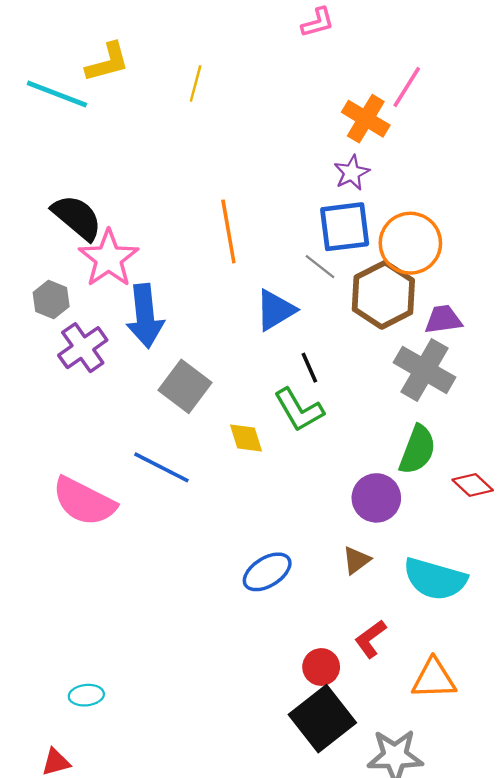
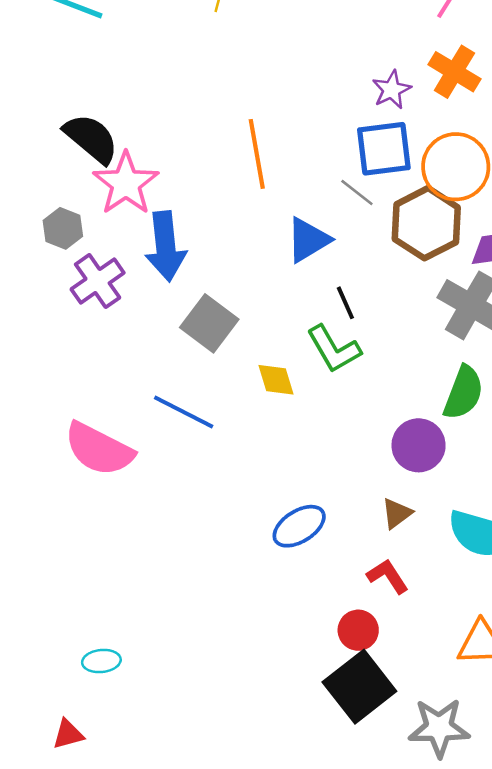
orange cross: (366, 119) -> (454, 72), moved
red L-shape: (370, 639) -> (388, 576), moved, turned 93

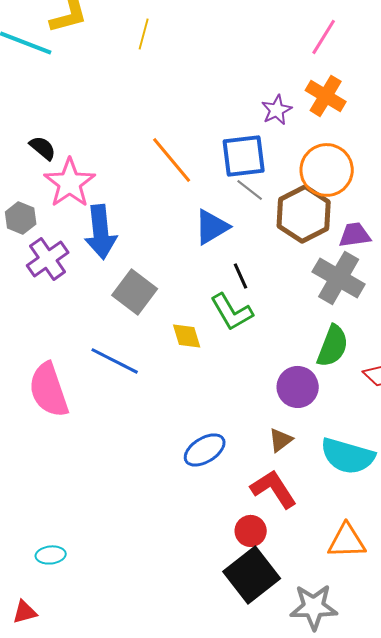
black semicircle: (91, 138) -> (43, 148), size x0.6
blue square: (384, 149) -> (244, 156), moved
orange line: (257, 154) -> (172, 160), turned -30
pink semicircle: (99, 449) -> (49, 390), turned 44
red L-shape: (388, 576) -> (274, 489), size x1.4

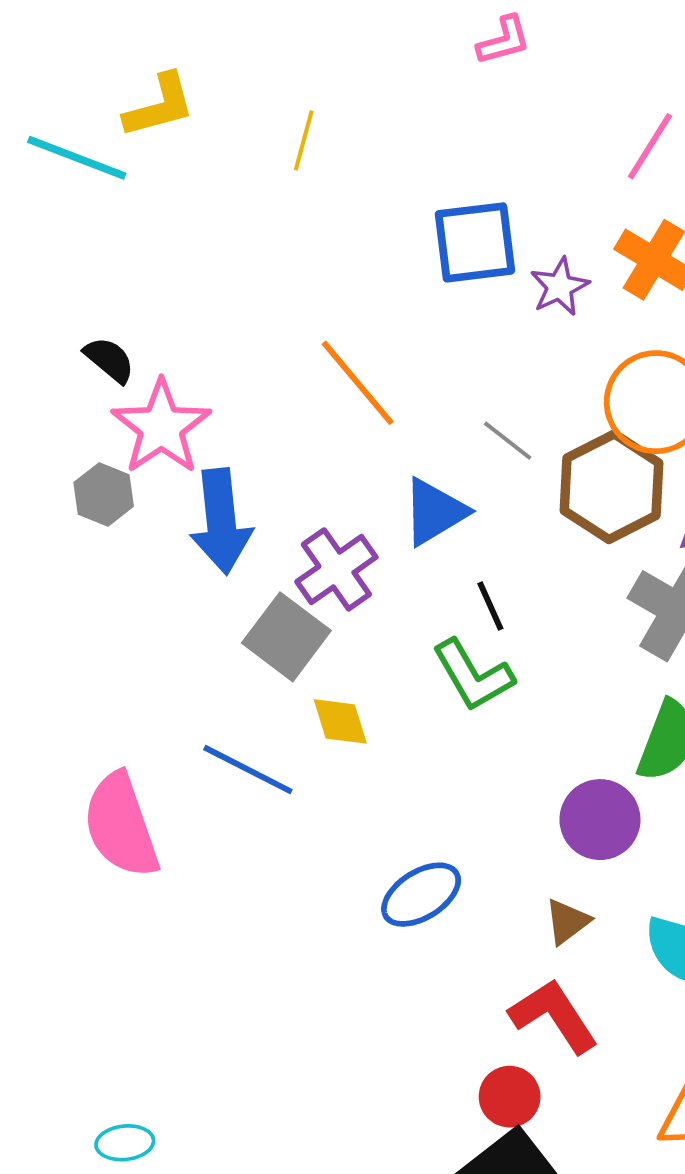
blue square: (244, 156) -> (475, 242), moved
gray hexagon: (21, 218) -> (104, 494), moved
purple cross: (48, 259) -> (336, 569), moved
yellow diamond: (187, 336) -> (340, 721), moved
blue ellipse: (205, 450) -> (421, 895), moved

